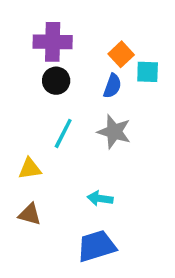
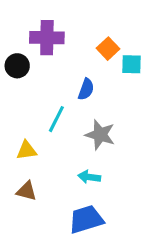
black circle: (56, 81) -> (17, 66), moved
blue semicircle: (112, 86) -> (86, 89), moved
gray star: (114, 132) -> (100, 135), moved

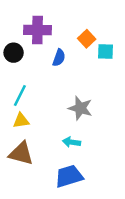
blue semicircle: (86, 89) -> (59, 58), moved
cyan line: (56, 119) -> (20, 96), moved
brown triangle: (27, 191) -> (21, 153), size x1.5

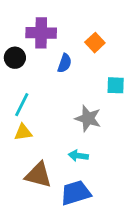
cyan square: (106, 51) -> (116, 85), moved
brown triangle: (21, 153) -> (38, 175), moved

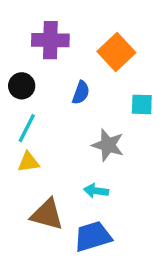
orange square: (95, 43) -> (116, 52), size x1.5
black circle: (15, 58) -> (22, 86), moved
blue semicircle: (65, 63) -> (81, 93), moved

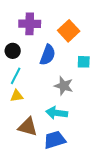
blue semicircle: (81, 93) -> (48, 55), size x1.5
cyan arrow: (96, 191) -> (57, 113), size x1.5

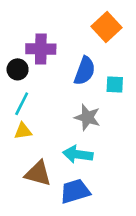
purple cross: (30, 24) -> (41, 49), moved
orange square: (69, 31) -> (107, 27), moved
blue semicircle: (48, 55) -> (85, 71), moved

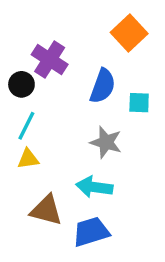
purple cross: (41, 49) -> (50, 60), turned 32

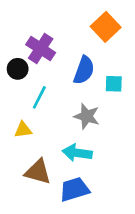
cyan line: (26, 126) -> (39, 97), moved

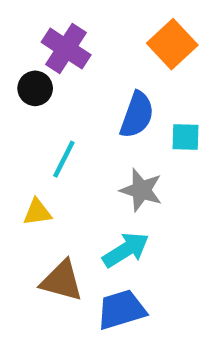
purple cross: (41, 49) -> (66, 49), moved
black circle: (18, 69) -> (35, 88), moved
cyan arrow: (77, 153) -> (126, 250), turned 140

